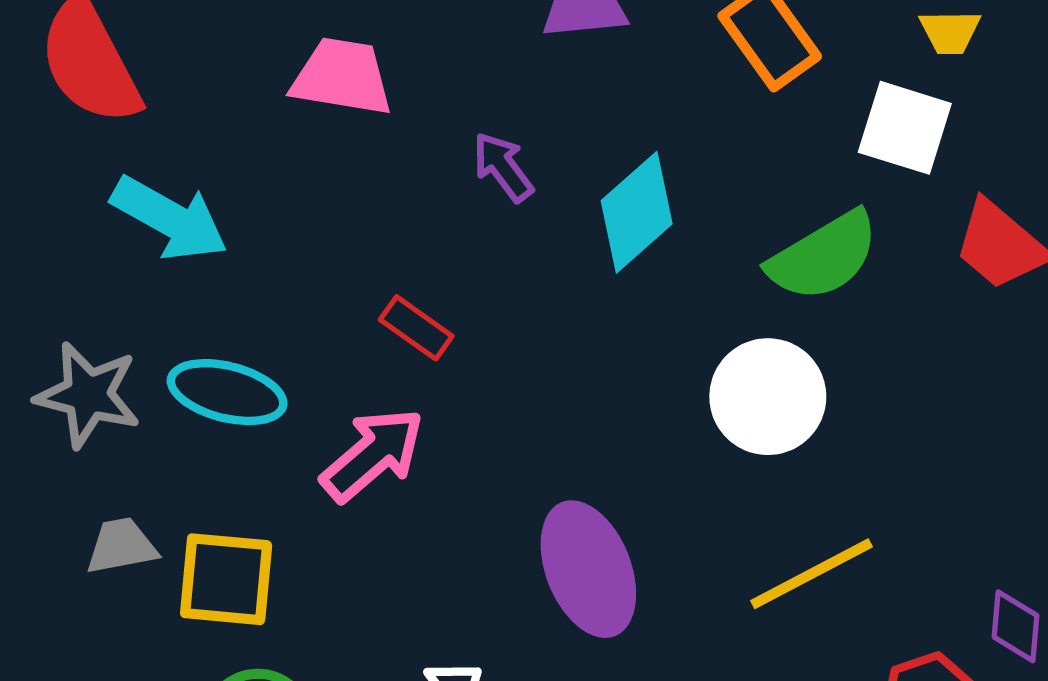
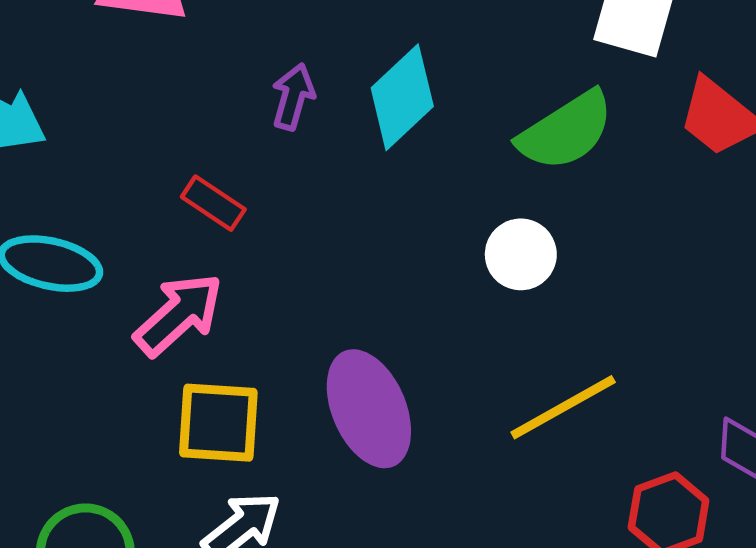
purple arrow: (503, 167) -> (293, 97), moved, turned 54
white circle: (768, 397) -> (521, 254), size x0.7
yellow square: (226, 579) -> (218, 423), moved

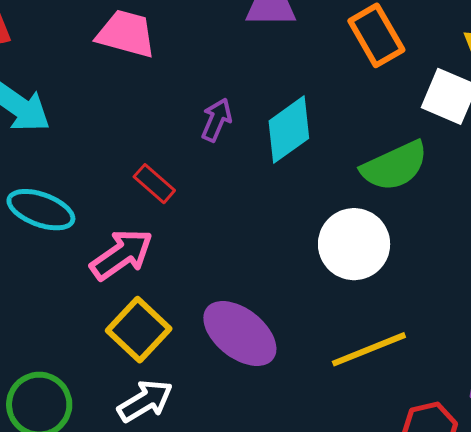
white circle: (521, 254) -> (354, 244), size x1.5
purple ellipse: (369, 409) -> (240, 333), turned -36
yellow square: (218, 423) -> (139, 330), turned 32

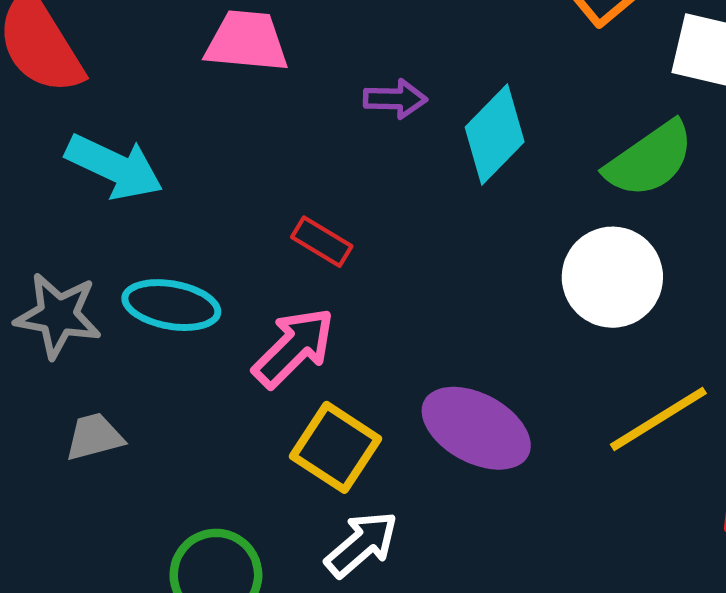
purple arrow: (216, 120) -> (395, 99), moved, turned 78

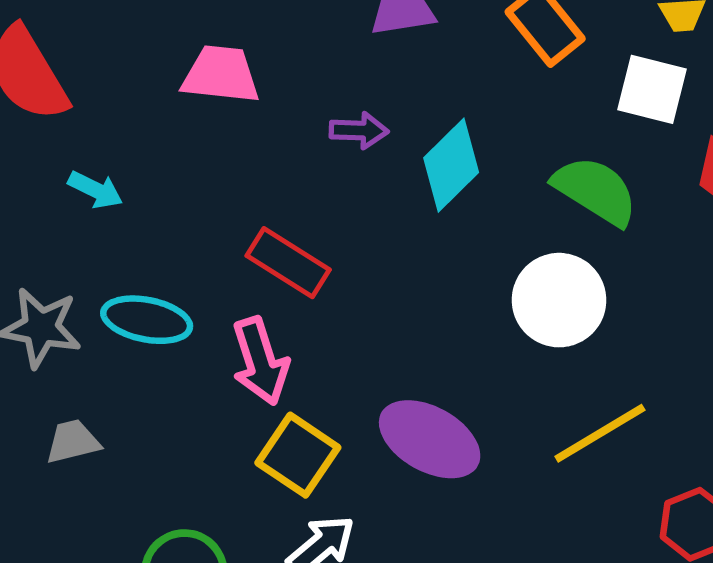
green semicircle: (650, 159) -> (595, 191), turned -114
cyan arrow: (114, 167) -> (95, 190), size x0.6
red rectangle: (322, 242) -> (288, 263), size x1.5
pink arrow: (294, 348) -> (260, 361), turned 116

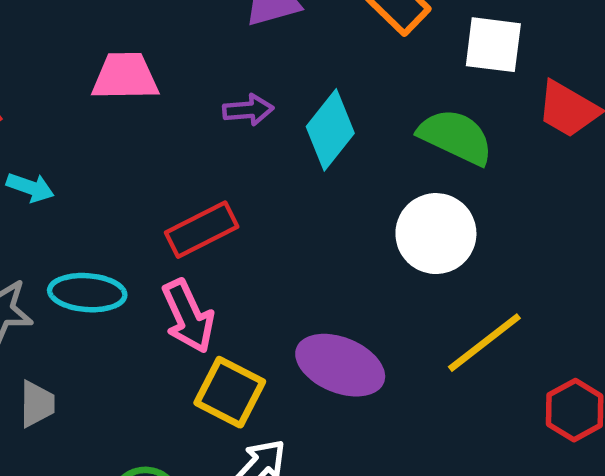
red rectangle: (288, 263) -> (202, 230), turned -52
gray trapezoid: (73, 442) -> (37, 404), turned 111

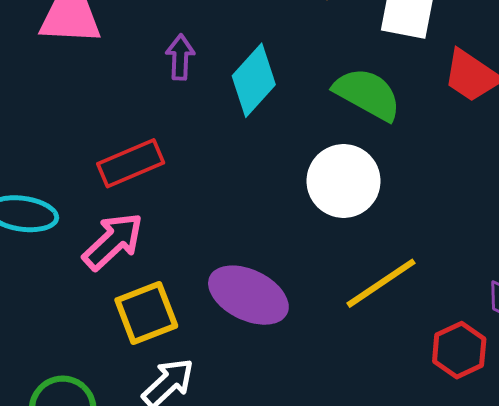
purple arrow: (248, 110) -> (180, 57), turned -87
pink arrow: (188, 316) -> (113, 241), turned -112
yellow square: (230, 392) -> (146, 313), turned 38

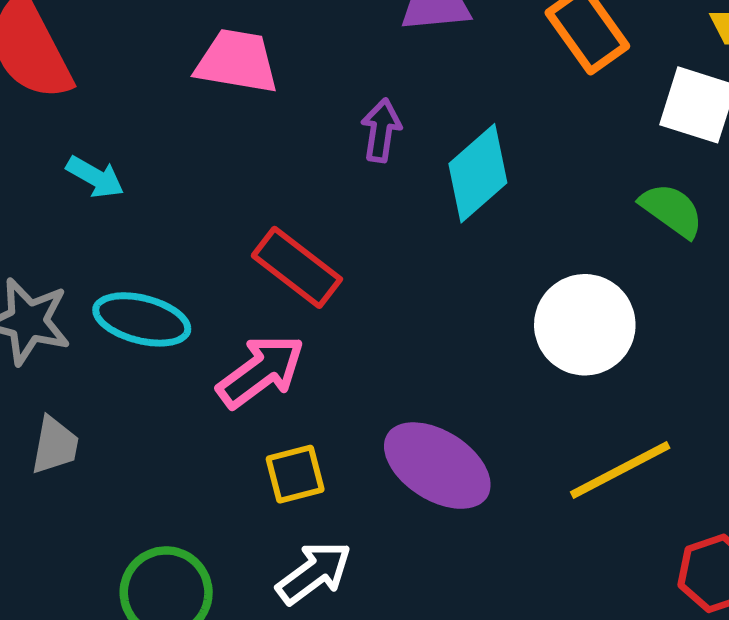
green semicircle: (367, 94) -> (672, 210), moved, size x0.7
red rectangle: (131, 163) -> (297, 267), turned 54
yellow square: (146, 313) -> (295, 474), size x0.7

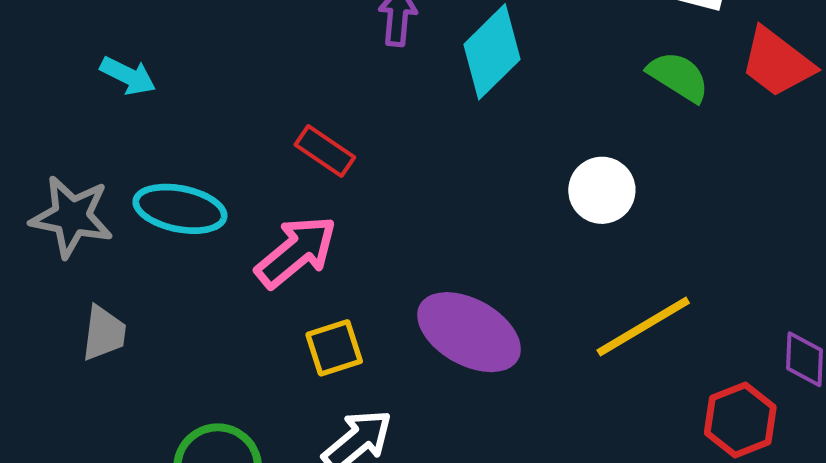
red rectangle: (297, 267) -> (325, 151), size x0.7
white circle: (585, 325) -> (602, 190), size x0.7

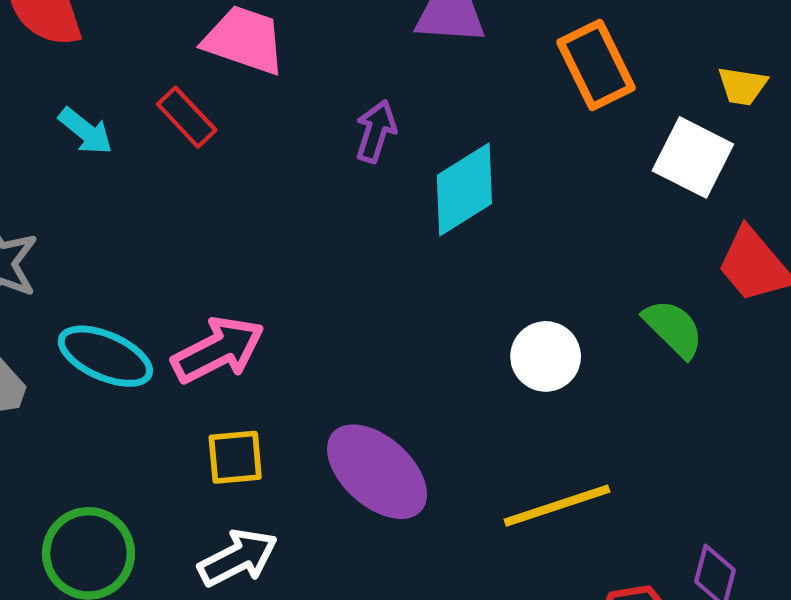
green semicircle: (678, 77) -> (673, 328), moved
red rectangle: (325, 151) -> (187, 117), moved
cyan ellipse: (180, 209) -> (105, 356), moved

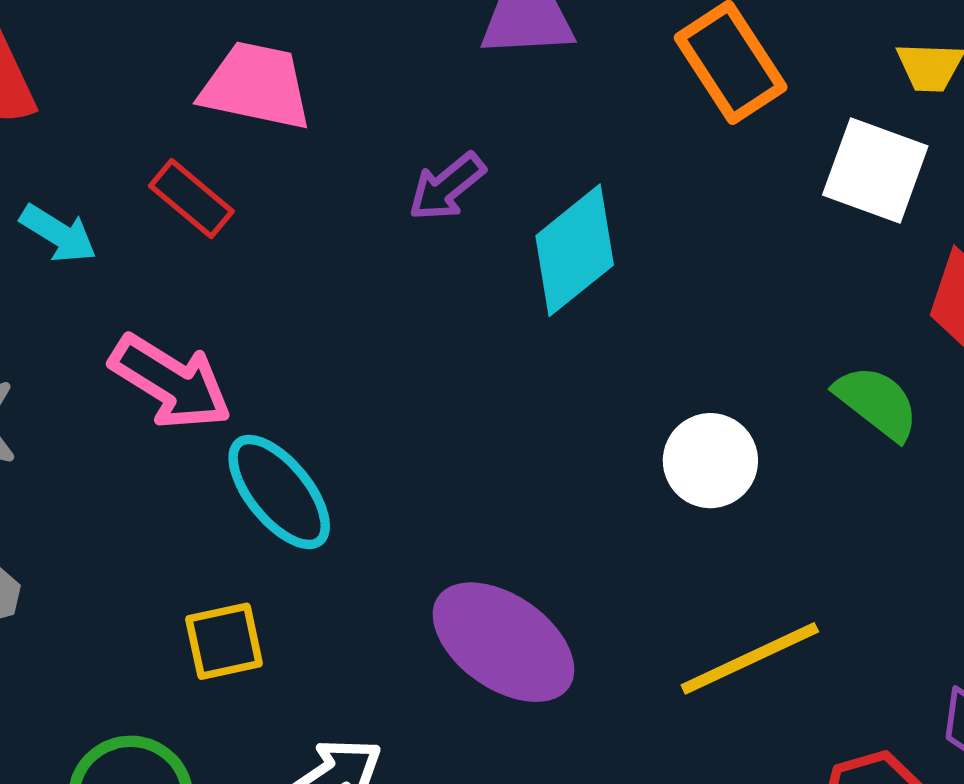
purple arrow: (376, 131) -> (447, 187), turned -140
pink arrow: (218, 350) -> (171, 382), moved, turned 66
cyan ellipse: (105, 356) -> (279, 492), moved, turned 34
yellow square: (235, 457) -> (224, 641), moved

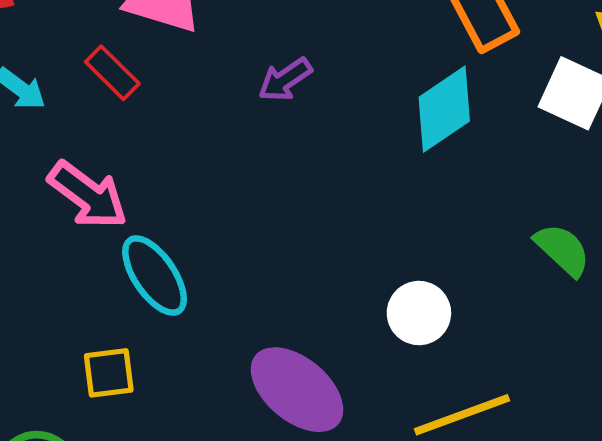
cyan diamond: (575, 250) -> (444, 109), moved
white circle: (710, 461) -> (419, 313), moved

